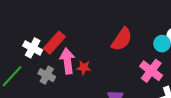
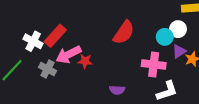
pink arrow: (67, 61) -> (68, 55), turned -110
pink cross: (151, 71) -> (154, 65), turned -30

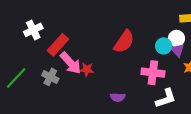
white cross: (33, 41) -> (33, 30), moved, turned 36
purple triangle: (179, 51) -> (178, 50), moved, turned -40
pink arrow: (68, 55) -> (71, 63), turned -105

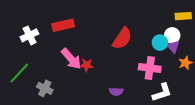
white cross: (33, 30) -> (29, 35), moved
red rectangle: (58, 45) -> (63, 25), moved, turned 35
gray cross: (50, 77) -> (45, 88), moved

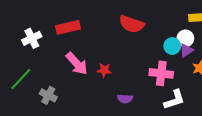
red semicircle: (122, 38) -> (132, 24), moved, turned 75
purple triangle: (173, 47) -> (186, 50), turned 40
red star: (87, 65) -> (104, 70), moved

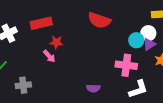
pink arrow: (77, 64) -> (49, 56), size x0.6
red star: (104, 70) -> (56, 42), moved
gray cross: (48, 95) -> (23, 85), turned -35

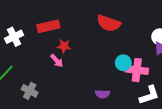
cyan circle: (136, 40) -> (123, 63), moved
gray cross: (23, 85) -> (30, 91), turned 35

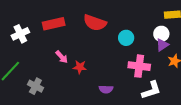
red semicircle: (109, 23) -> (95, 23), moved
red star: (64, 46) -> (80, 67), moved
cyan circle: (123, 63) -> (126, 38), moved

